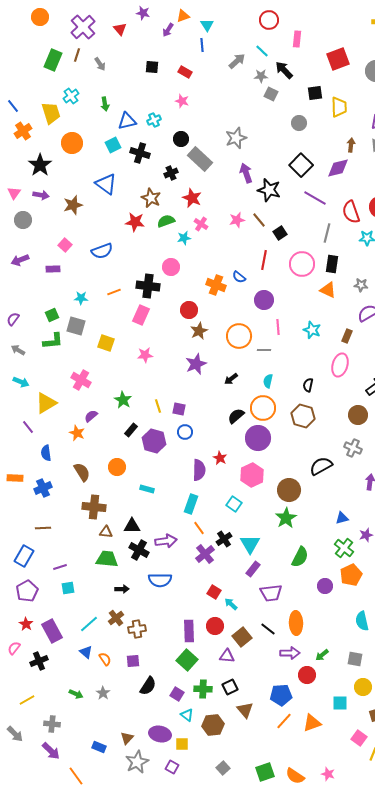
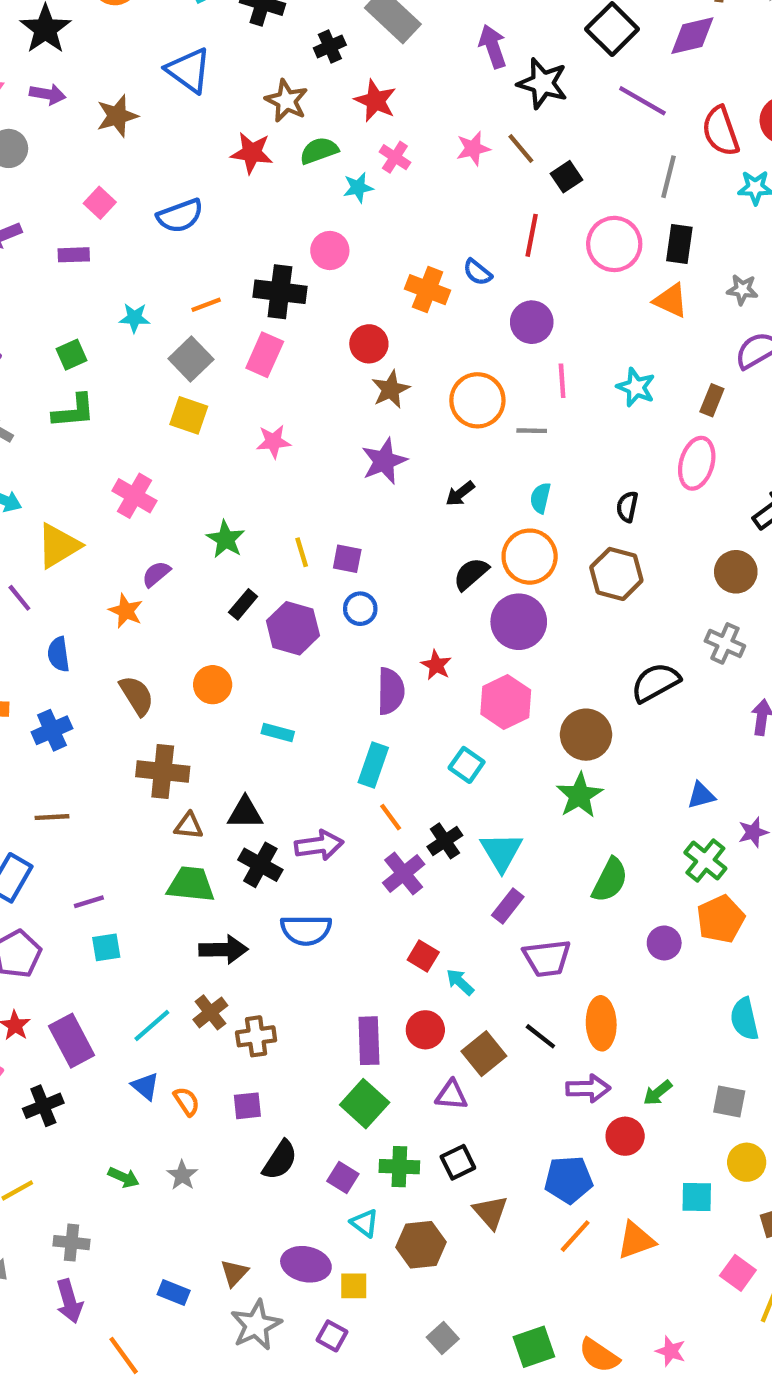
gray square: (76, 326) -> (191, 359), moved, turned 30
black arrow: (122, 589) -> (223, 949), size x1.5
purple arrow: (51, 751) -> (69, 1301), turned 30

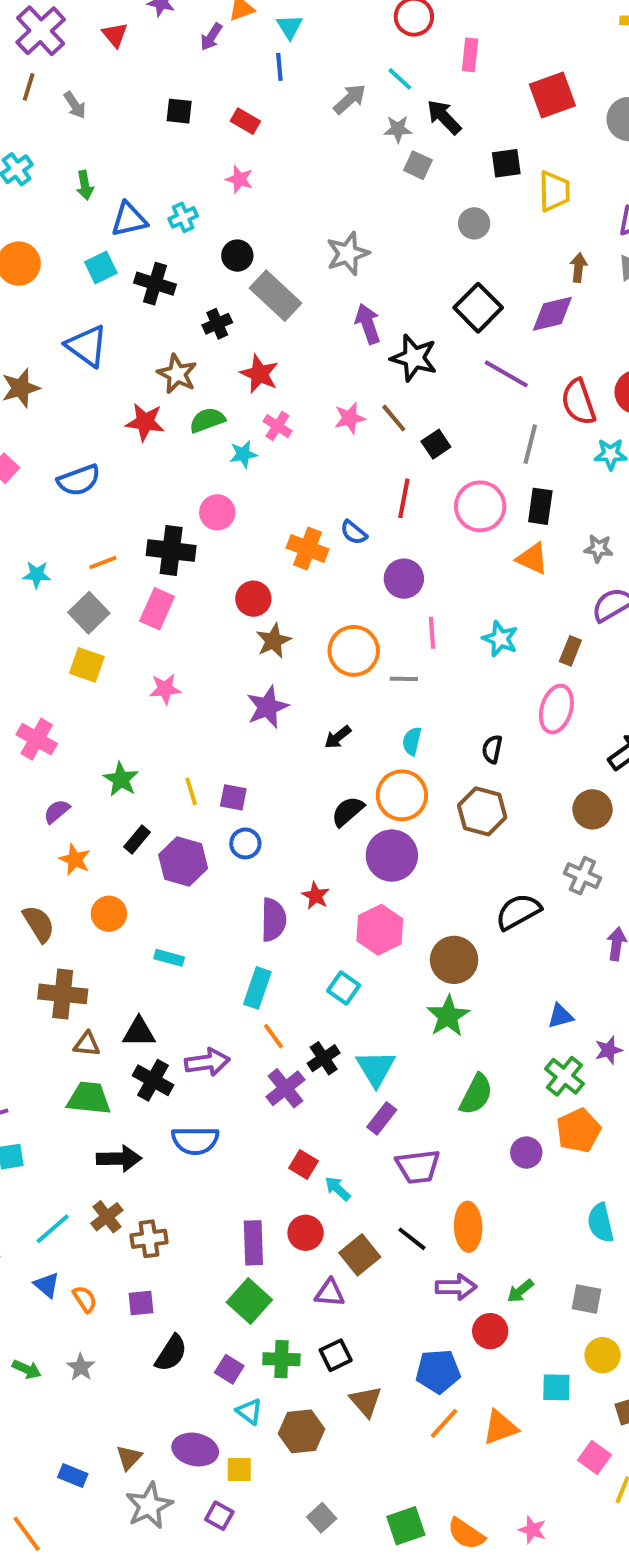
orange star: (126, 611) -> (75, 860), moved

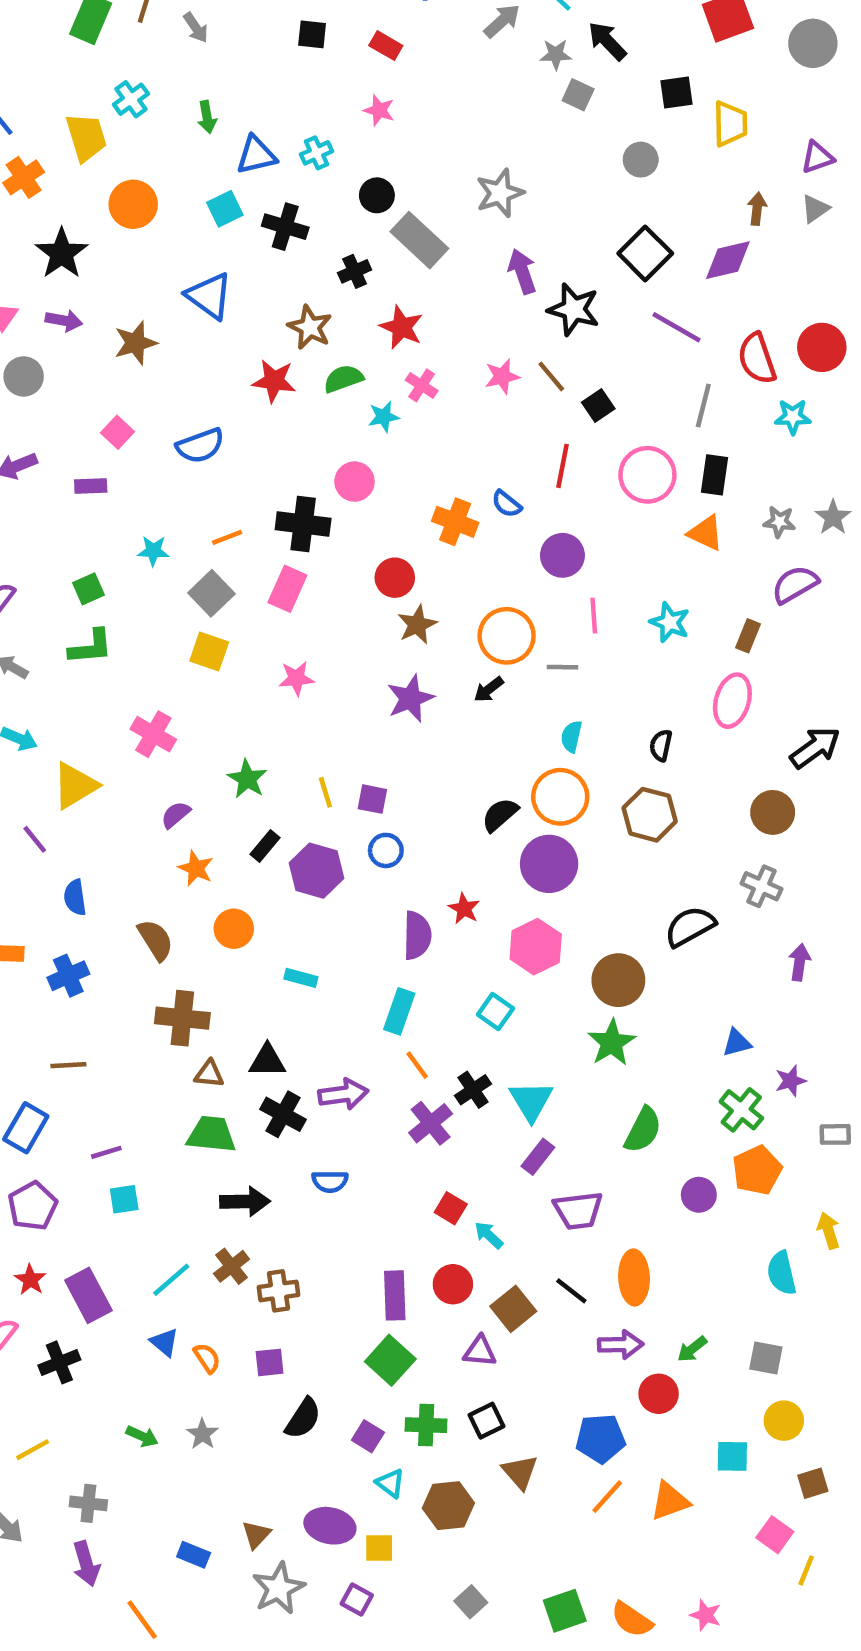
black arrow: (338, 737) -> (489, 689), moved
blue semicircle: (195, 1140) -> (330, 1181), size x0.7

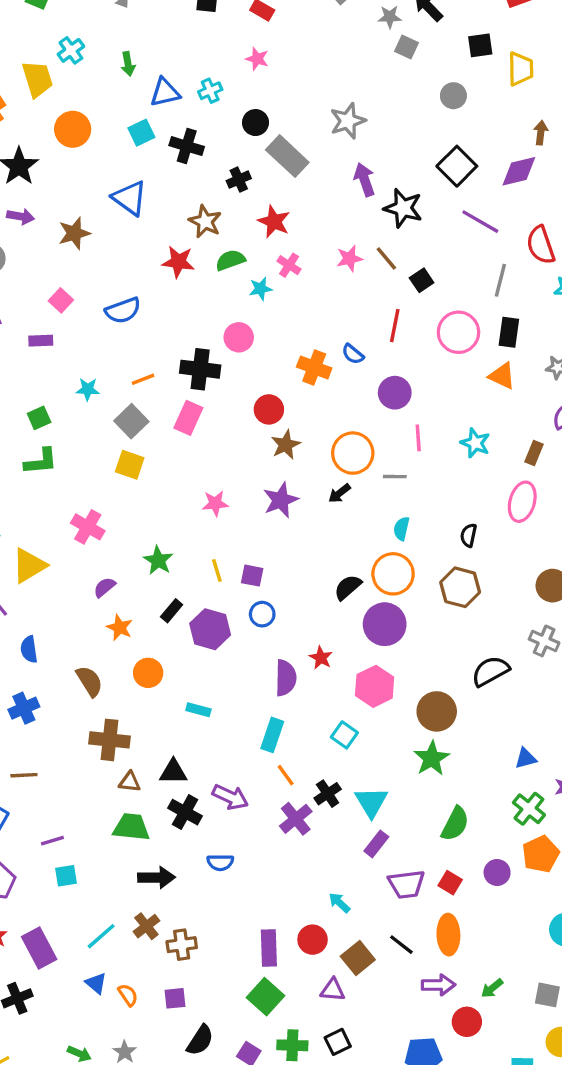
pink star: (296, 678) -> (215, 503), moved
purple arrow: (343, 1094) -> (230, 797), turned 33
red square: (451, 1208) -> (450, 883), moved

